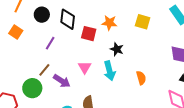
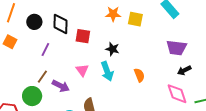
orange star: (109, 23) -> (113, 14), moved

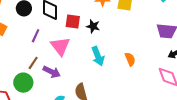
black star: (112, 49) -> (93, 26), moved
pink triangle: (82, 70) -> (60, 46), moved, size x1.5

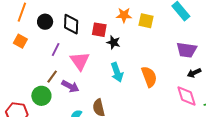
red square: (73, 21) -> (99, 30), moved
orange semicircle: (130, 59) -> (149, 77), size x1.5

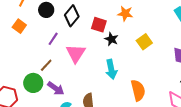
yellow square: (146, 21) -> (144, 42), moved, turned 35
black diamond: (71, 24) -> (72, 16), turned 30
orange semicircle: (149, 77) -> (138, 90), moved
purple arrow: (70, 86) -> (56, 88), moved

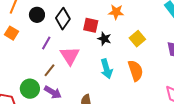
brown line: (46, 65) -> (49, 70), moved
orange semicircle: (138, 90) -> (135, 71), moved

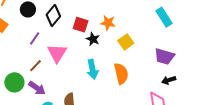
orange star: (116, 12) -> (108, 23), moved

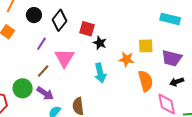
cyan rectangle: (164, 17) -> (170, 19), turned -42
orange star: (108, 23) -> (126, 59), moved
yellow square: (126, 42) -> (146, 46), moved, turned 35
orange semicircle: (121, 74) -> (146, 81), moved

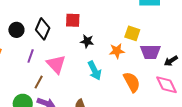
red square: (87, 29) -> (73, 20), moved
yellow square: (146, 46) -> (132, 33), turned 35
purple trapezoid: (172, 58) -> (150, 52), moved
orange semicircle: (146, 81) -> (132, 82), moved

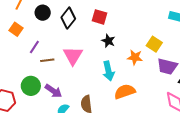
purple line: (31, 56) -> (34, 47), moved
brown line: (39, 82) -> (47, 60), moved, turned 40
orange semicircle: (132, 82) -> (125, 92), moved, turned -95

